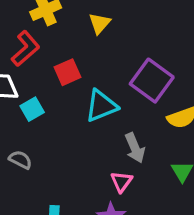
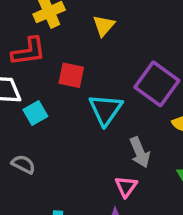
red L-shape: (25, 49) -> (28, 51), turned 33
red square: (68, 72) -> (71, 75), turned 36
cyan triangle: (101, 106) -> (105, 110), turned -33

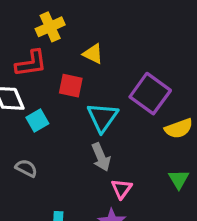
yellow triangle: (104, 26) -> (93, 54), moved, turned -45
gray arrow: (140, 152) -> (101, 157), moved

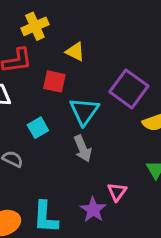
cyan square: (37, 121) -> (38, 128), moved
pink triangle: (122, 189) -> (117, 192), moved

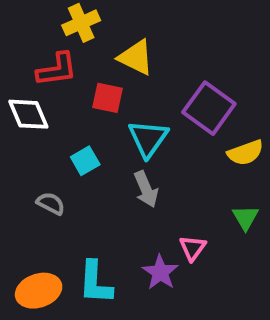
yellow triangle: (75, 52) -> (136, 57), size x1.4

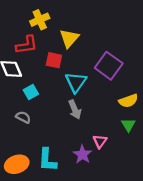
yellow triangle: (136, 57) -> (69, 38), turned 45
yellow semicircle: (245, 153) -> (128, 101), moved
cyan square: (85, 161) -> (31, 92), moved

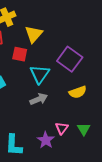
yellow semicircle: (128, 101) -> (78, 92), moved
gray arrow: (75, 110) -> (39, 99), turned -90
green triangle: (128, 125) -> (84, 129), moved

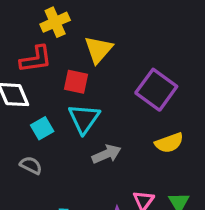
cyan triangle: (40, 74) -> (84, 119), moved

